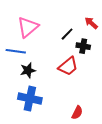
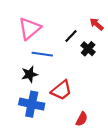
black cross: (83, 46) -> (88, 49), turned 32
blue line: (16, 51) -> (42, 54), moved
red trapezoid: (68, 66) -> (61, 90), moved

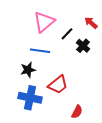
pink triangle: (30, 29) -> (44, 22), moved

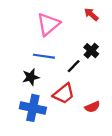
red arrow: (91, 23) -> (91, 14), moved
black line: (67, 34) -> (74, 66), moved
red semicircle: (77, 112) -> (92, 107), moved, turned 40

